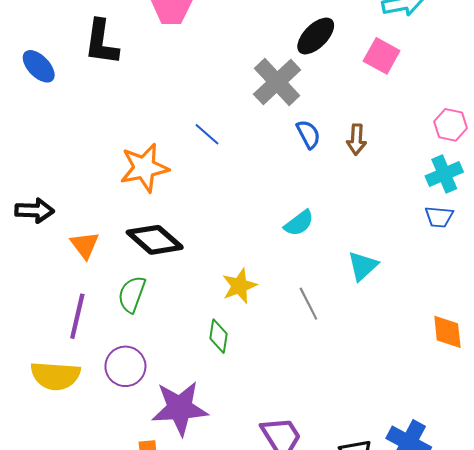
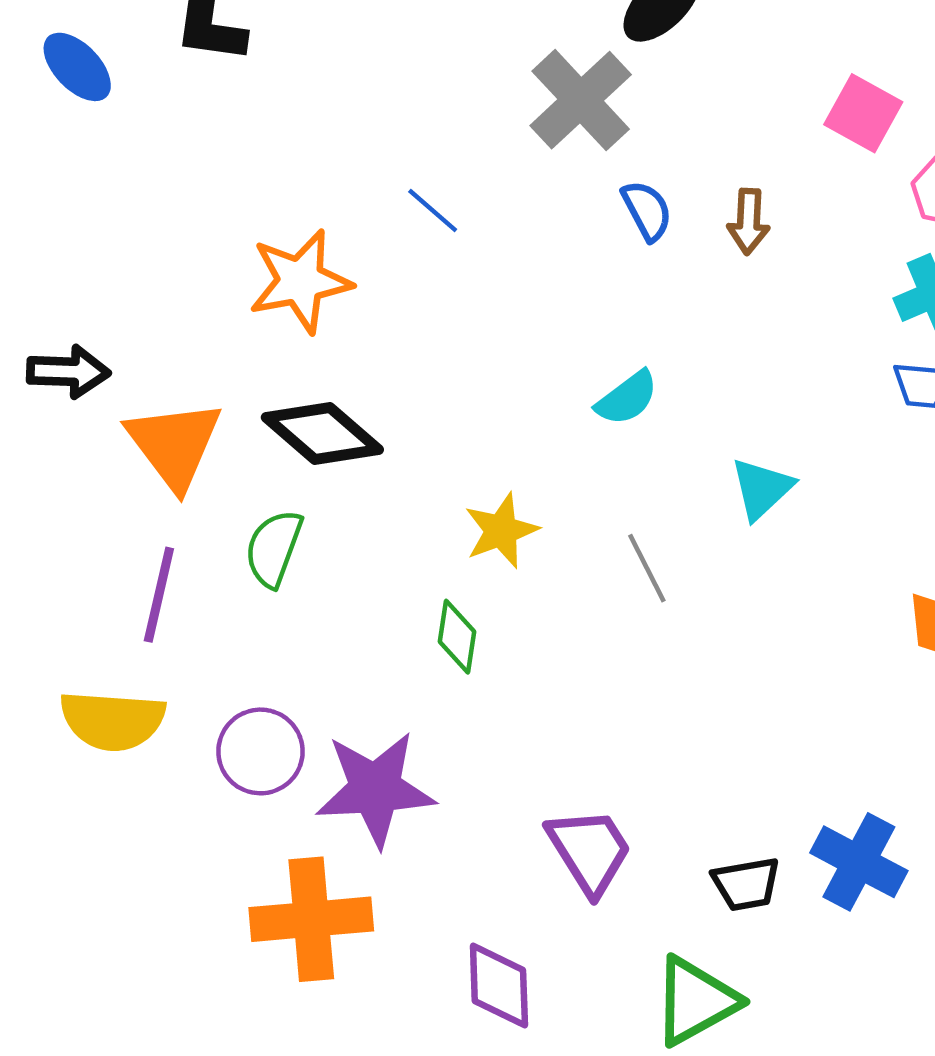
pink square: (382, 56) -> (863, 113), moved
orange triangle: (85, 245) -> (174, 445), size x1.6
purple circle: (125, 366) -> (260, 751), moved

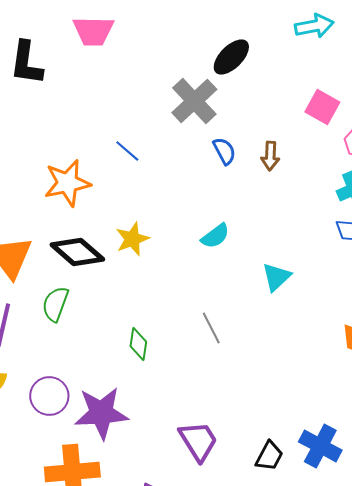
yellow star: (501, 531) -> (132, 239), moved
gray line: (647, 568) -> (211, 328), moved
black trapezoid: (746, 884) -> (269, 456), turned -52

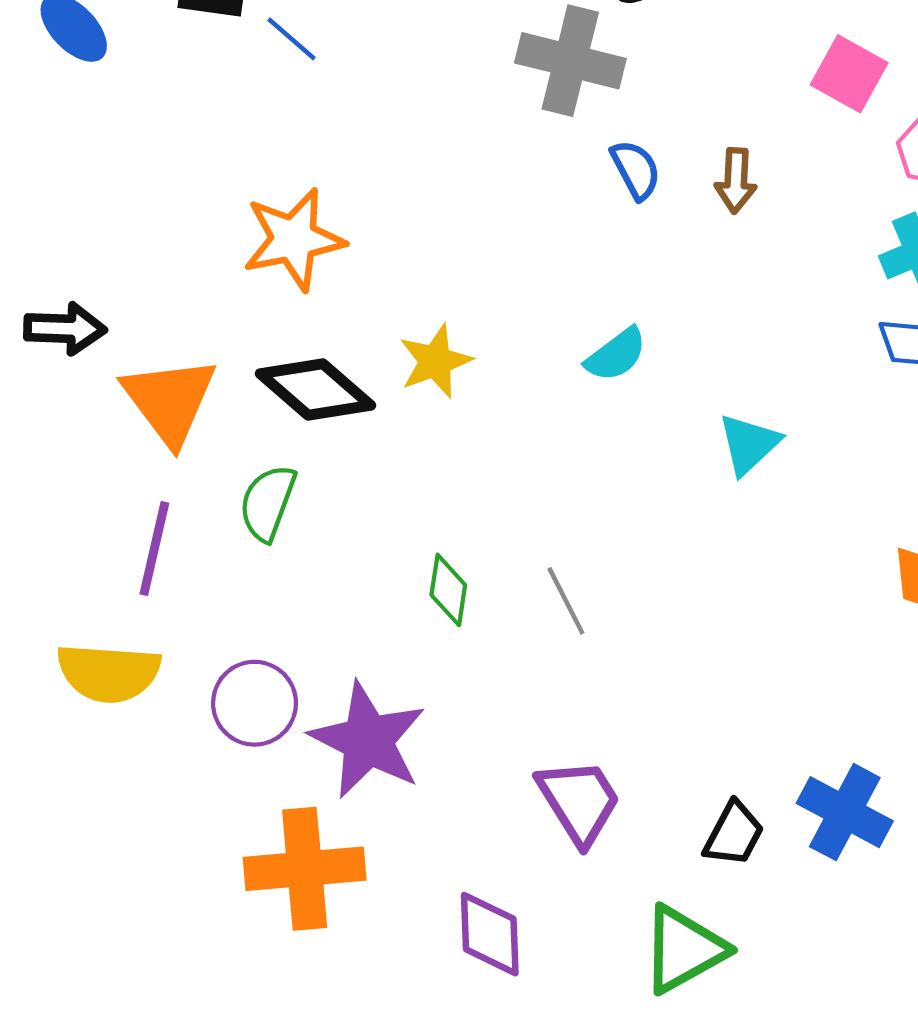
gray cross: (194, 101) -> (570, 61), turned -33
blue line: (127, 151) -> (292, 39), moved
gray line: (211, 328) -> (566, 601), moved
purple star: (101, 413) -> (368, 740), turned 30

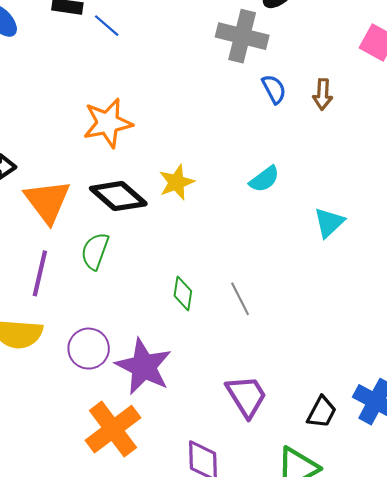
orange cross: (305, 869) -> (113, 429), turned -32

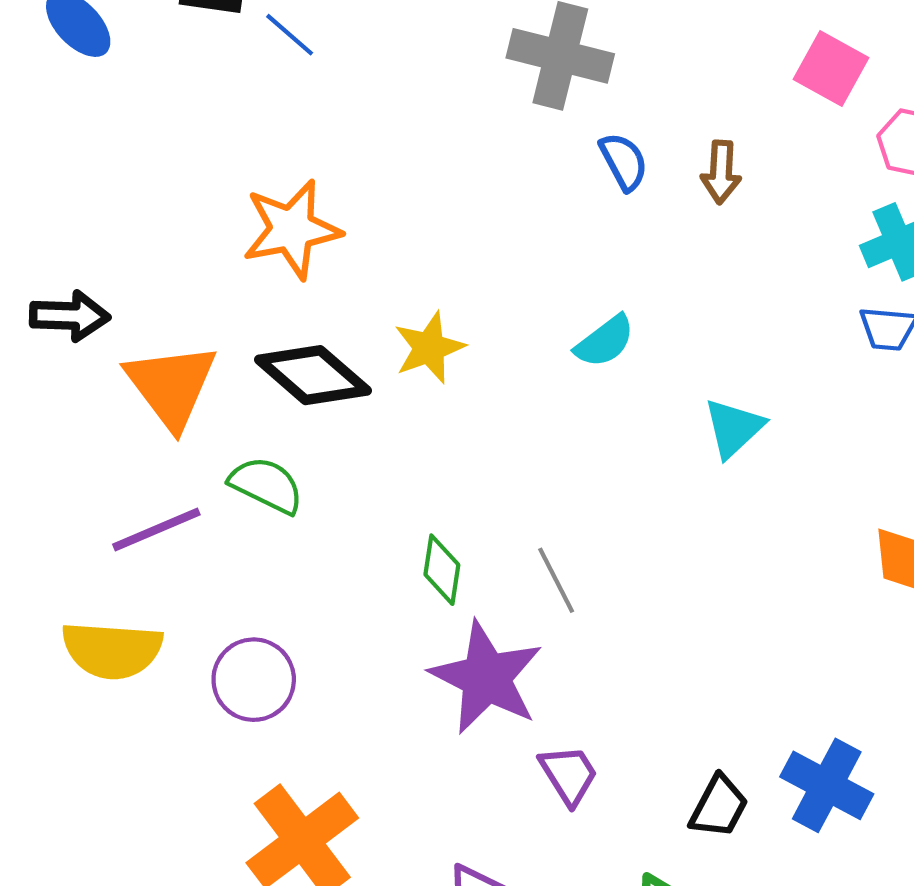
green semicircle: (95, 251) -> (266, 485), turned 96
purple line: (40, 273) -> (156, 530), turned 54
purple star: (144, 367) -> (486, 678), moved
purple trapezoid: (246, 396) -> (569, 775), size x0.7

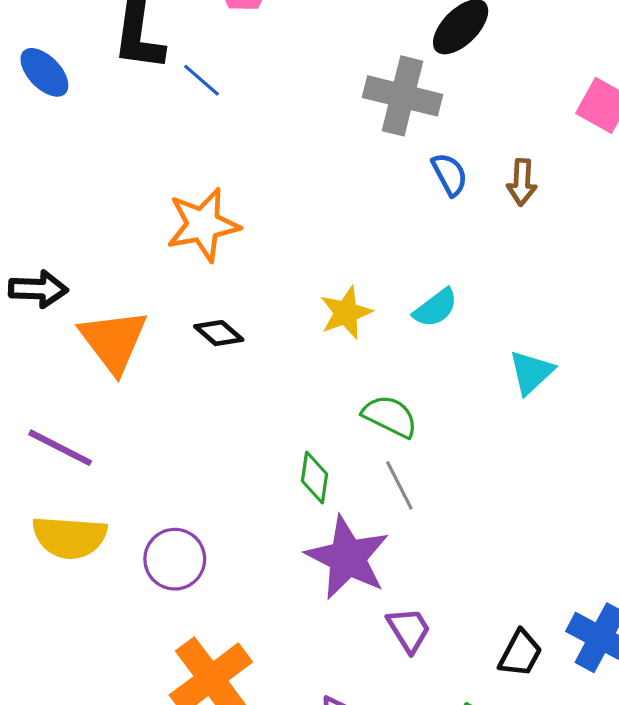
yellow star: (429, 348) -> (346, 313), moved
black diamond: (313, 375) -> (219, 333), size x0.6
green semicircle: (266, 485) -> (390, 416), moved
purple line: (156, 530) -> (60, 448), moved, turned 50

